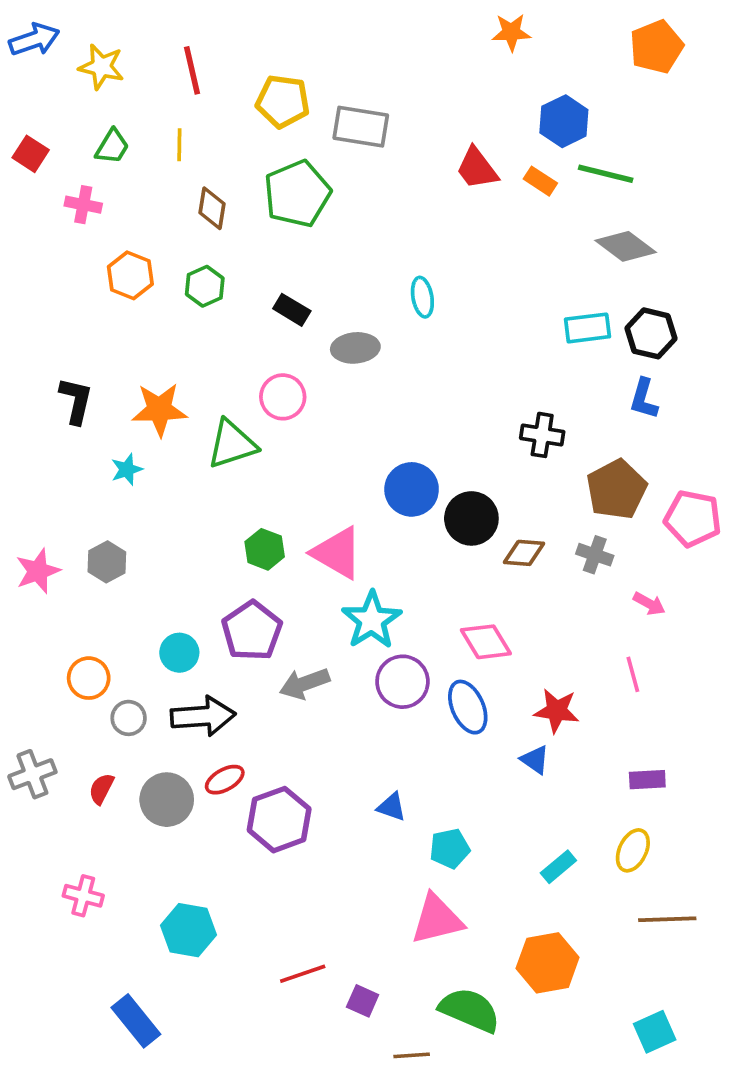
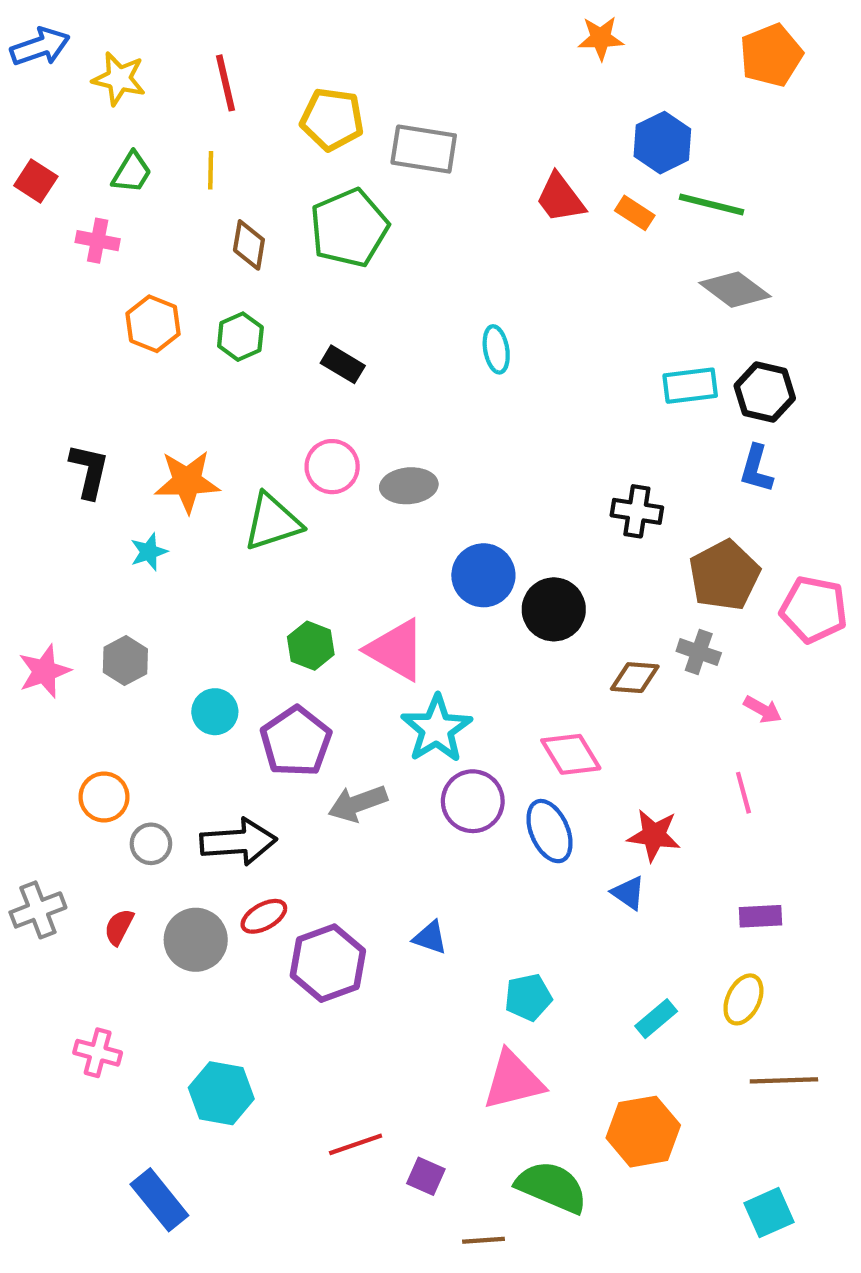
gray ellipse: (355, 348) -> (409, 486), moved
brown diamond: (524, 553) -> (635, 678), moved
cyan circle: (179, 653) -> (215, 712), moved
blue triangle: (392, 807) -> (430, 938), moved

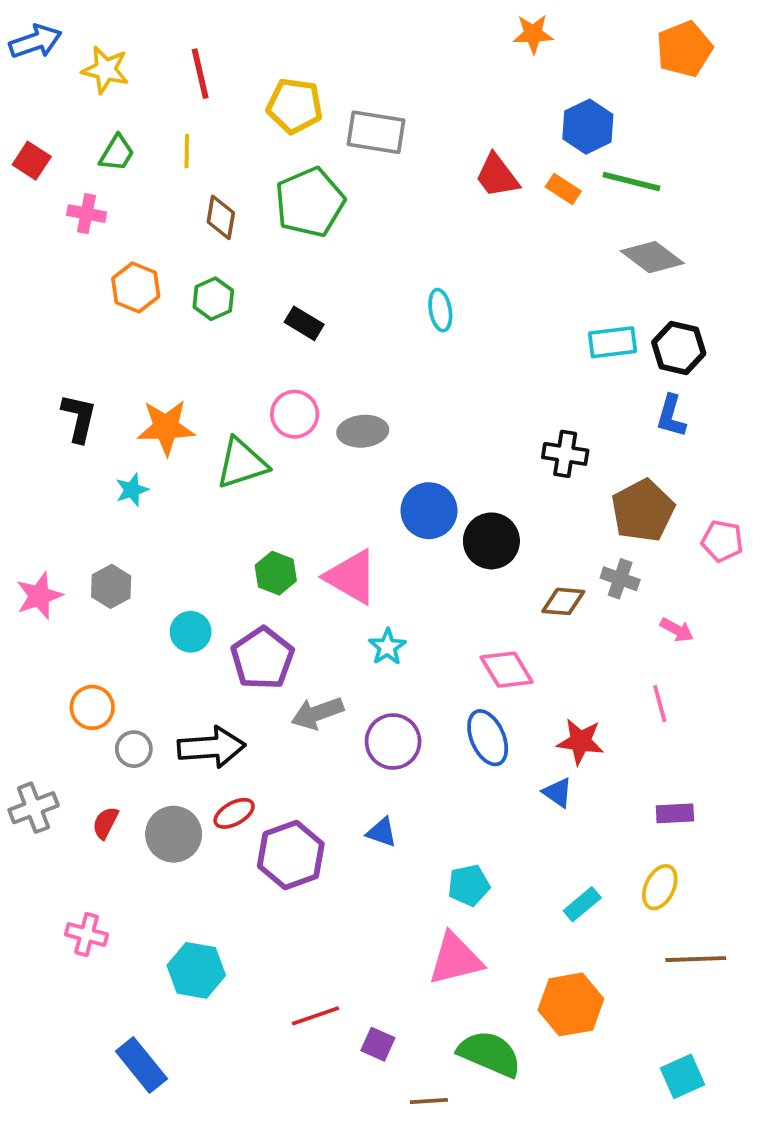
pink pentagon: (814, 609) -> (722, 541), size x0.7
cyan star: (437, 729) -> (387, 647), size x0.6
purple circle: (473, 801) -> (393, 741), moved

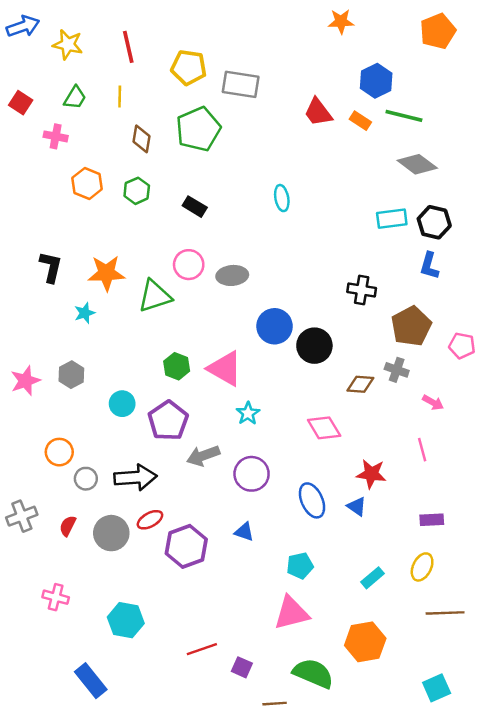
blue ellipse: (488, 738) -> (312, 500), moved

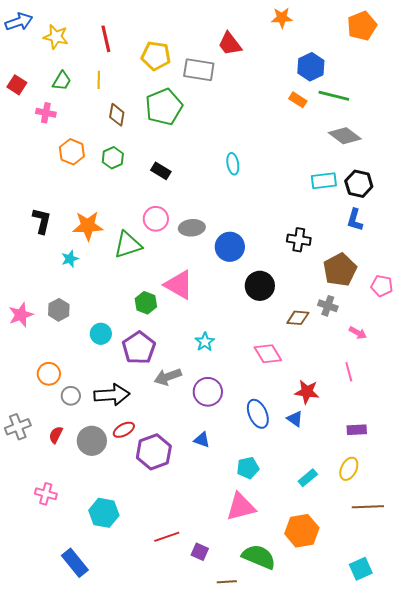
red trapezoid: (318, 112) -> (230, 44), moved
blue circle: (275, 326) -> (230, 247), moved
pink triangle: (225, 369) -> (179, 285), moved

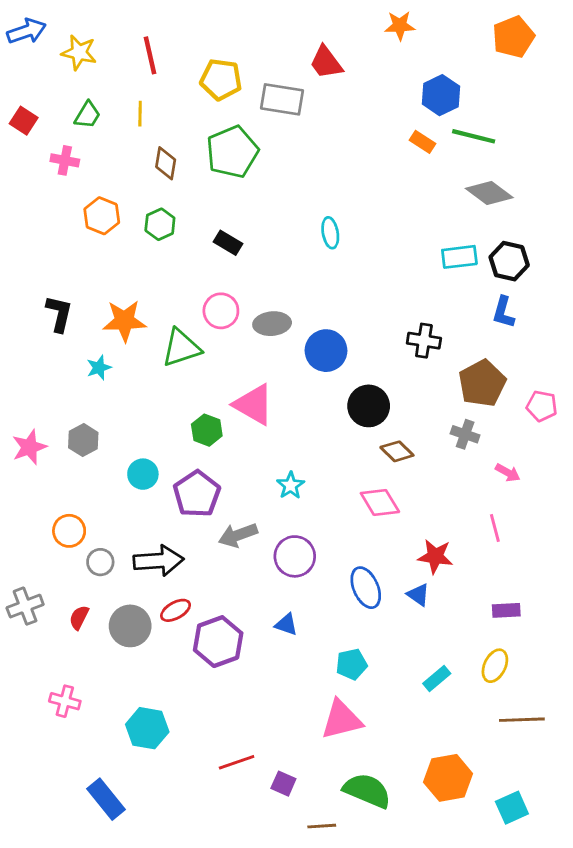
brown diamond: (298, 318) -> (397, 451), moved, turned 40
orange hexagon: (302, 531) -> (448, 778), moved

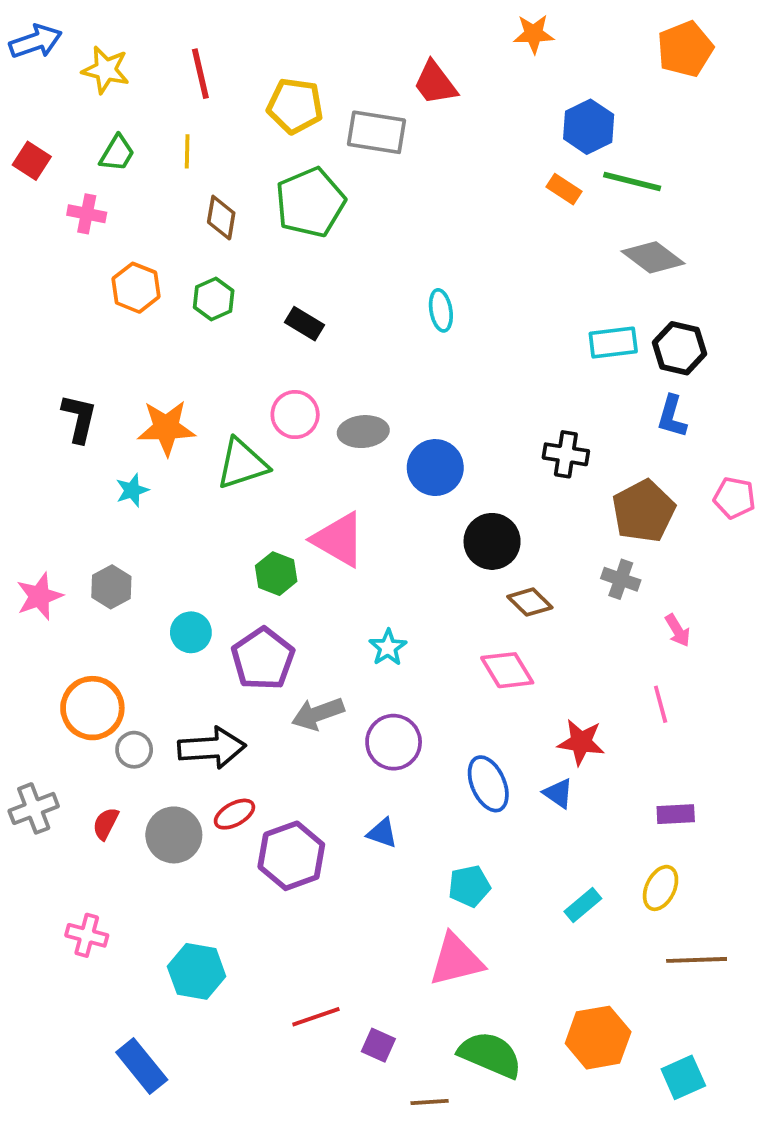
pink pentagon: (542, 406) -> (734, 498), moved
pink arrow: (508, 473) -> (678, 630), turned 30
orange circle: (69, 531) -> (92, 708), size x1.4

